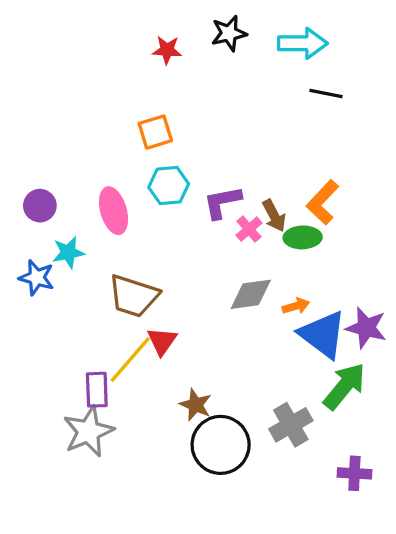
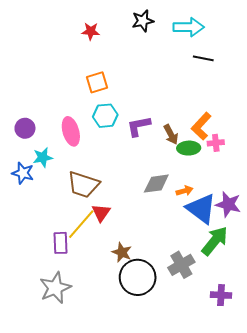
red star: (167, 50) -> (91, 31), moved
pink cross: (249, 229) -> (216, 143), moved, turned 35
gray star: (88, 432) -> (55, 288), moved

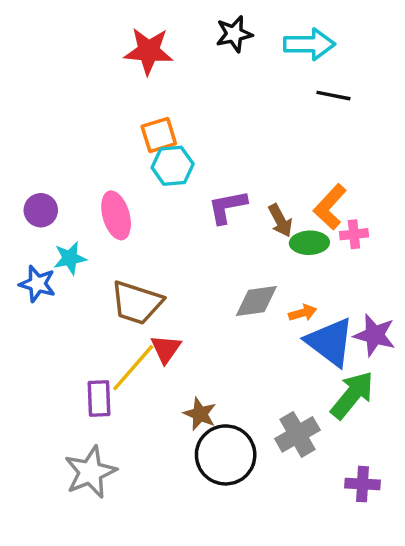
red star: (91, 31) -> (149, 51), size x1.6
cyan hexagon: (105, 116) -> (173, 166), moved

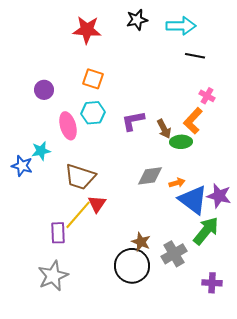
orange square: (159, 135) -> (93, 79), turned 35
cyan hexagon: (173, 166) -> (93, 113), moved
purple circle: (41, 210) -> (44, 90), moved
pink cross: (354, 234) -> (207, 96), moved, turned 35
brown star: (200, 414) -> (141, 242), moved

